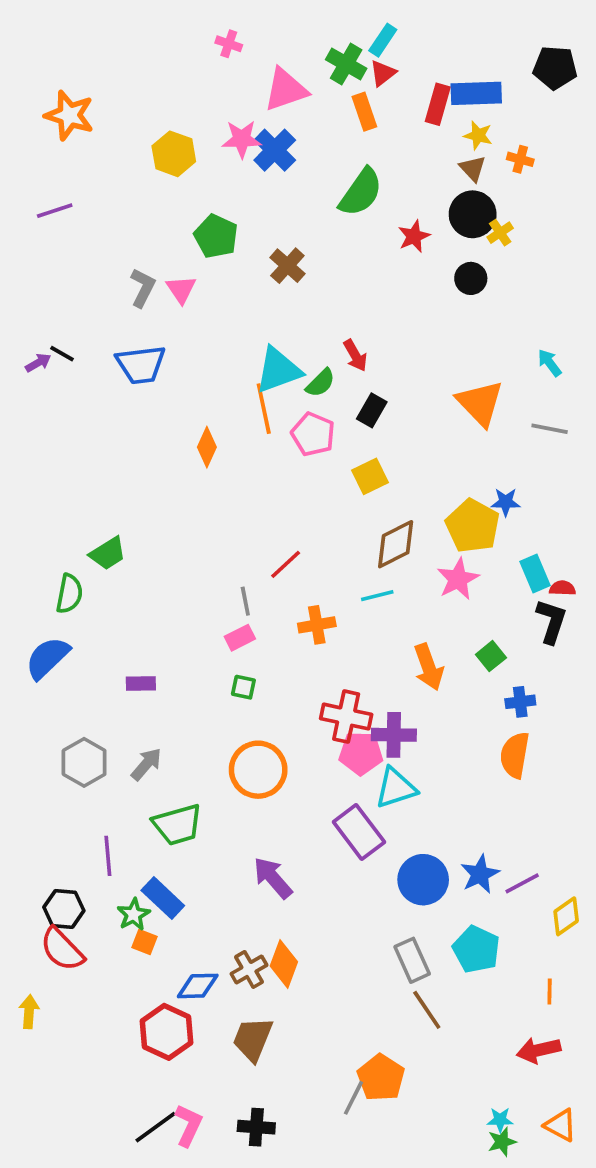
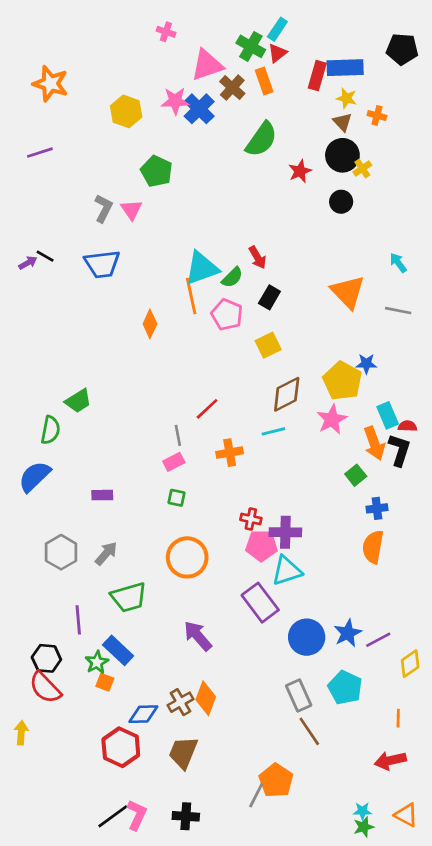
brown cross: (287, 266) -> (232, 88), moved
orange arrow: (429, 667) -> (374, 443), moved
red cross: (346, 717) -> (251, 519), size x0.6

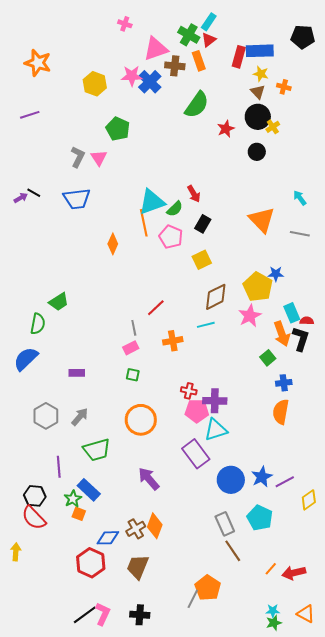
brown cross: (232, 88) -> (175, 66), turned -36
orange line: (398, 718) -> (271, 569), moved, turned 40

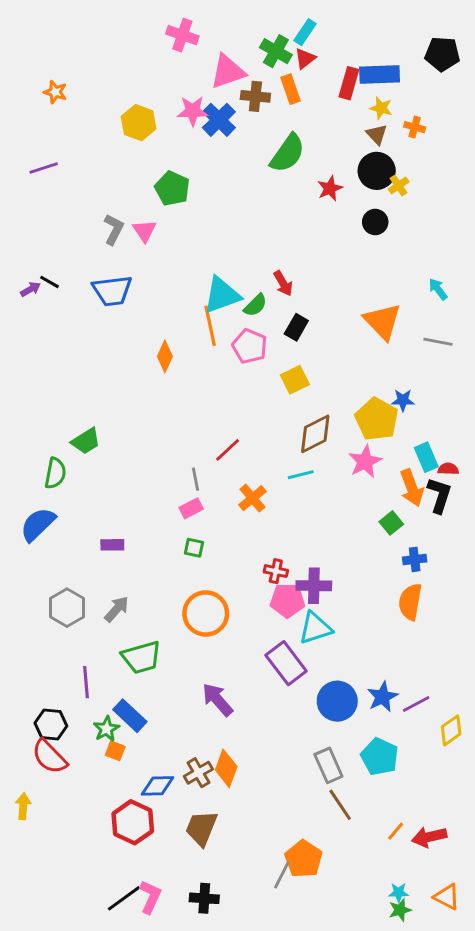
pink cross: (125, 24) -> (182, 35), size x1.5
orange star: (38, 63) -> (55, 92), size x0.6
orange cross: (173, 341) -> (252, 498), turned -30

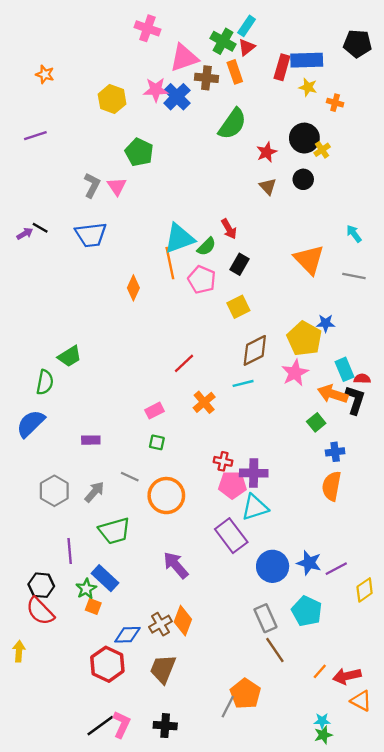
brown triangle: (377, 134) -> (268, 186), moved
gray line: (196, 479) -> (130, 477), moved, turned -54
orange arrow: (412, 488) -> (333, 394), turned 128
blue star: (382, 697) -> (309, 563), turned -30
orange triangle: (447, 897) -> (361, 701), moved

